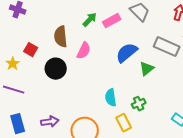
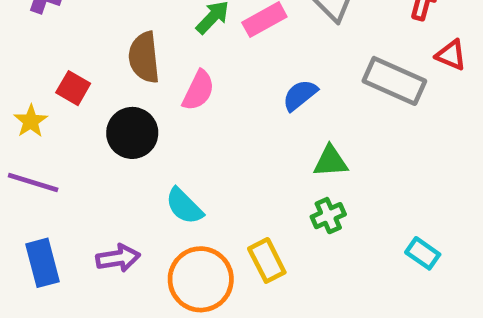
blue semicircle: (127, 53) -> (300, 95), size x0.7
green triangle: (147, 69) -> (331, 161), moved, turned 35
cyan semicircle: (111, 98) -> (184, 206), moved, turned -36
yellow rectangle: (124, 123) -> (267, 260), moved

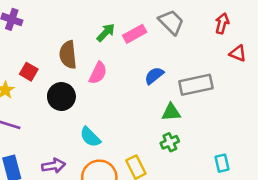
gray rectangle: (394, 81) -> (196, 85), moved, turned -36
cyan rectangle: (423, 253) -> (222, 163), turned 42

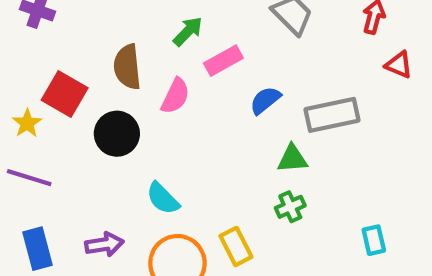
pink rectangle: (135, 34) -> (223, 61), moved
red square: (29, 72) -> (65, 94), size x1.5

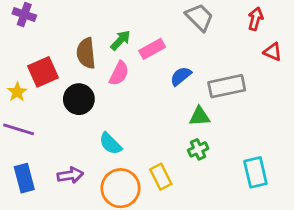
green arrow: (188, 31) -> (121, 40), moved
red square: (65, 94) -> (43, 72), turned 36
cyan rectangle: (374, 240) -> (255, 172), size x1.5

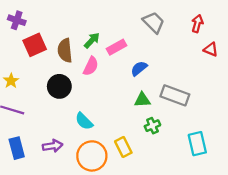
red square: (43, 72) -> (35, 45), moved
gray rectangle: (227, 86) -> (175, 95), moved, turned 32
green triangle: (199, 116) -> (142, 100), moved

